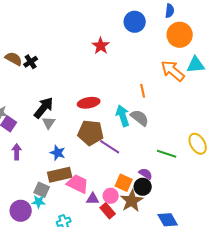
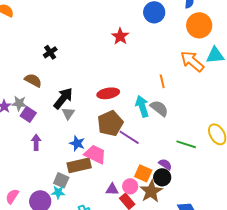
brown semicircle: (14, 59) -> (33, 80), moved
brown pentagon: (91, 133) -> (110, 123), turned -30
pink trapezoid: (78, 184) -> (95, 154), moved

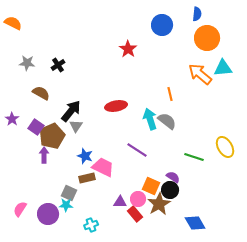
gray star: (19, 103) -> (27, 63), moved
brown pentagon: (110, 123) -> (52, 136), moved
brown rectangle: (79, 165) -> (87, 178), size x0.7

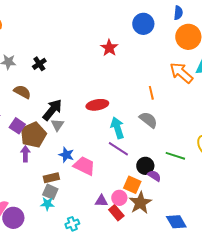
cyan arrow: (150, 119) -> (117, 128), moved
brown rectangle: (87, 178) -> (51, 178), moved
black circle: (170, 190) -> (145, 166), moved
purple circle: (48, 214) -> (13, 218), moved

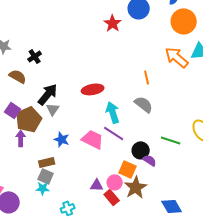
red star: (109, 48) -> (113, 23), moved
black cross: (39, 64) -> (35, 56), moved
pink trapezoid: (84, 166) -> (93, 139), moved

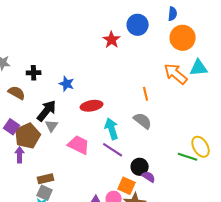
black cross: (35, 56) -> (34, 73), turned 32
blue star: (62, 139) -> (67, 84), moved
pink trapezoid: (93, 139) -> (79, 145), moved
green line: (171, 140) -> (188, 157), moved

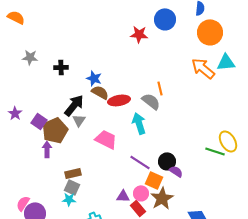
red star: (112, 40) -> (139, 34), turned -30
brown semicircle: (17, 93) -> (100, 92), moved
orange line: (146, 94) -> (160, 88), moved
gray semicircle: (143, 121) -> (151, 101), moved
purple line: (113, 150) -> (140, 162), moved

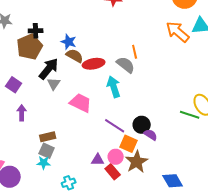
brown pentagon: (55, 130) -> (30, 47), moved

